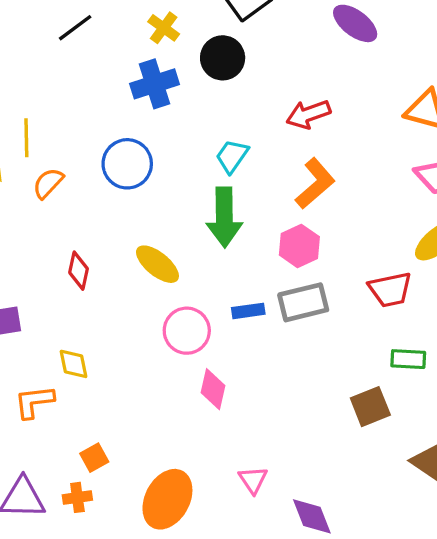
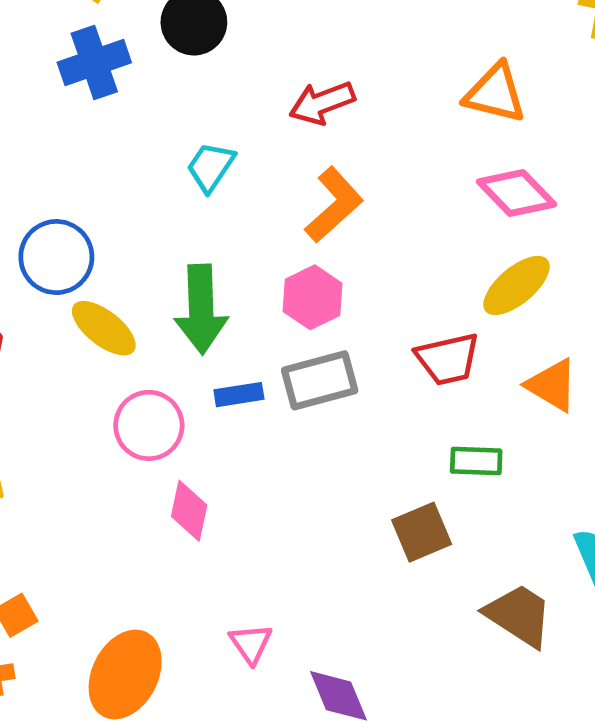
blue circle: (127, 164) -> (56, 257), moved
green arrow: (224, 217) -> (201, 309), moved

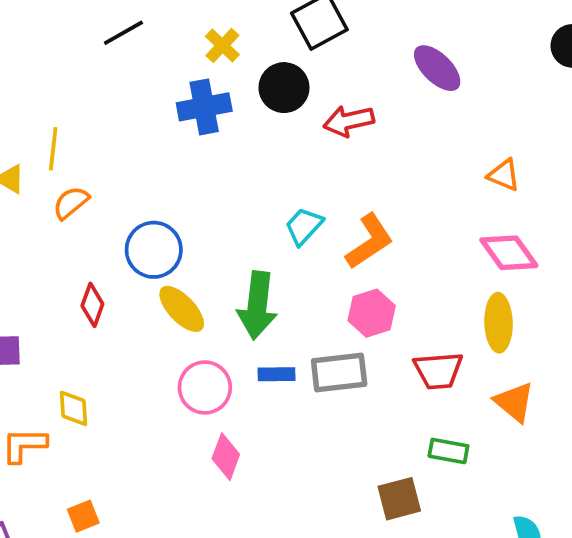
orange triangle: (495, 93) -> (504, 175), size x0.7
red arrow: (322, 103) -> (349, 121), moved
cyan trapezoid: (211, 167) -> (304, 226), moved
yellow ellipse: (517, 285) -> (499, 323), turned -60
pink hexagon: (313, 297) -> (372, 313), moved

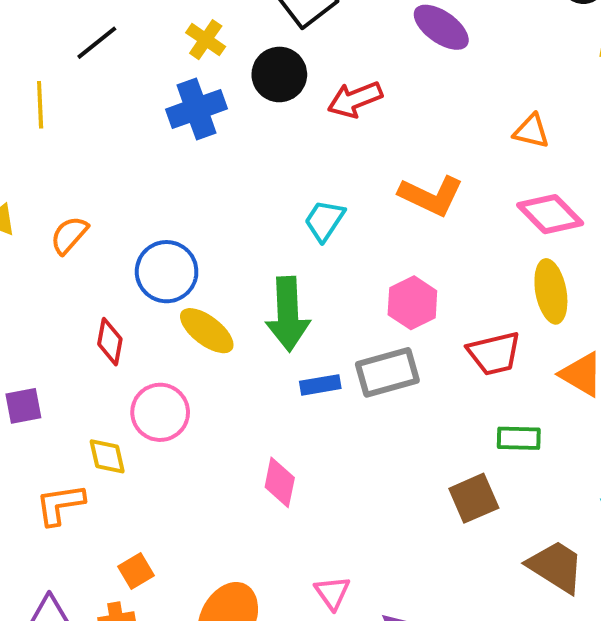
yellow line: (53, 149) -> (40, 105), moved
orange L-shape: (369, 241) -> (431, 196), moved, turned 68
pink circle: (205, 387) -> (160, 412), moved

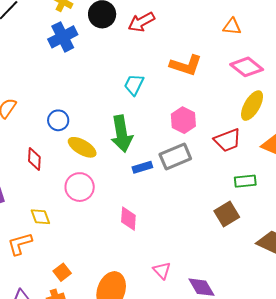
blue circle: (167, 272) -> (58, 120), size x0.7
yellow ellipse: (551, 291) -> (252, 106), turned 48
pink circle: (160, 412) -> (80, 187), moved

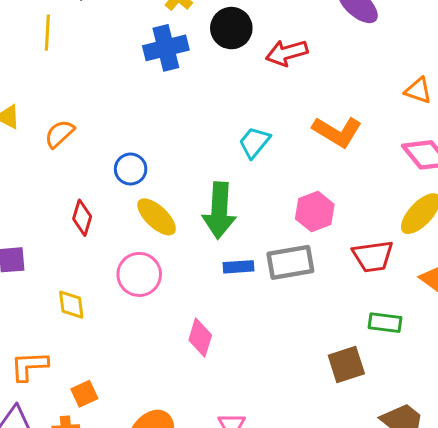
orange L-shape: (20, 244) -> (29, 366), moved

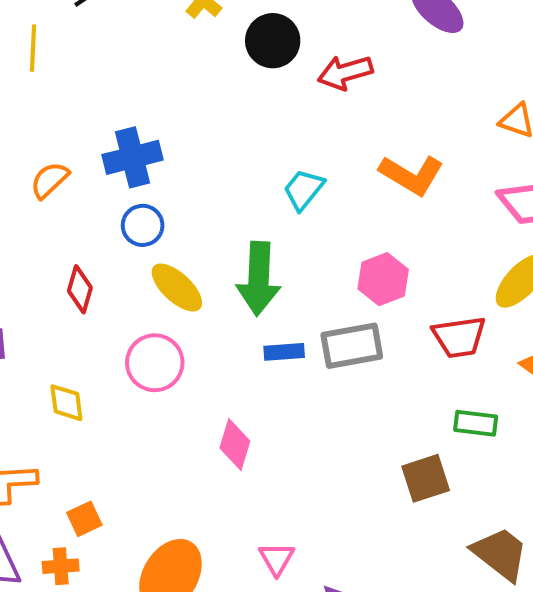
blue cross: (166, 48) -> (132, 157), moved

